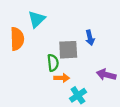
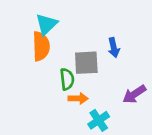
orange semicircle: (17, 39) -> (41, 46), moved
purple arrow: (106, 75) -> (134, 94), turned -48

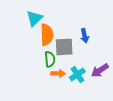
orange semicircle: (41, 46) -> (47, 35), moved
cyan cross: (99, 120) -> (77, 74), moved

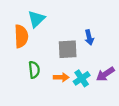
orange semicircle: (47, 35) -> (21, 36), moved
green semicircle: (50, 59) -> (34, 70), moved

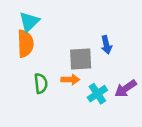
cyan triangle: (36, 19) -> (29, 22), moved
orange arrow: (61, 77) -> (70, 80), moved

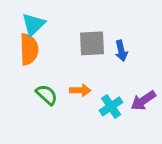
gray square: (81, 59) -> (92, 43), moved
green semicircle: (41, 83) -> (47, 95), turned -42

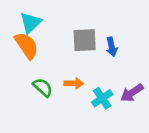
orange semicircle: (29, 49) -> (27, 46), turned -32

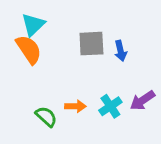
orange arrow: (74, 83) -> (75, 106), moved
green semicircle: (43, 87) -> (46, 116), moved

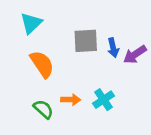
orange semicircle: (29, 49) -> (42, 64), moved
purple arrow: (142, 100) -> (135, 55), moved

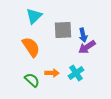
cyan triangle: (31, 23) -> (34, 16), moved
purple arrow: (135, 55) -> (87, 47), moved

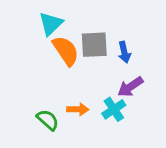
orange semicircle: (31, 47) -> (66, 51), moved
purple arrow: (87, 47) -> (130, 87), moved

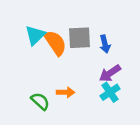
cyan triangle: (51, 24) -> (35, 35), moved
cyan cross: (114, 109) -> (110, 92), moved

